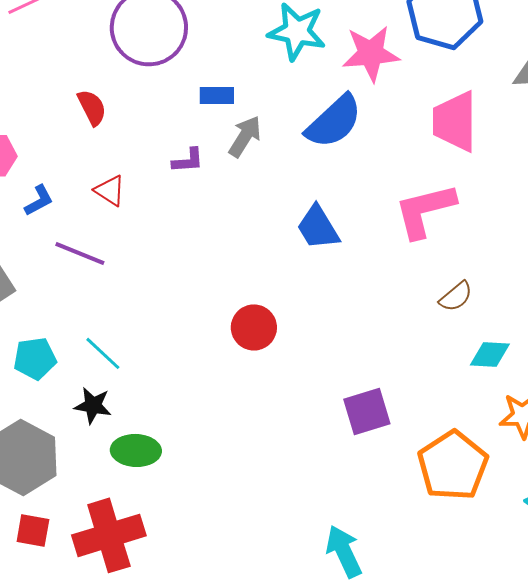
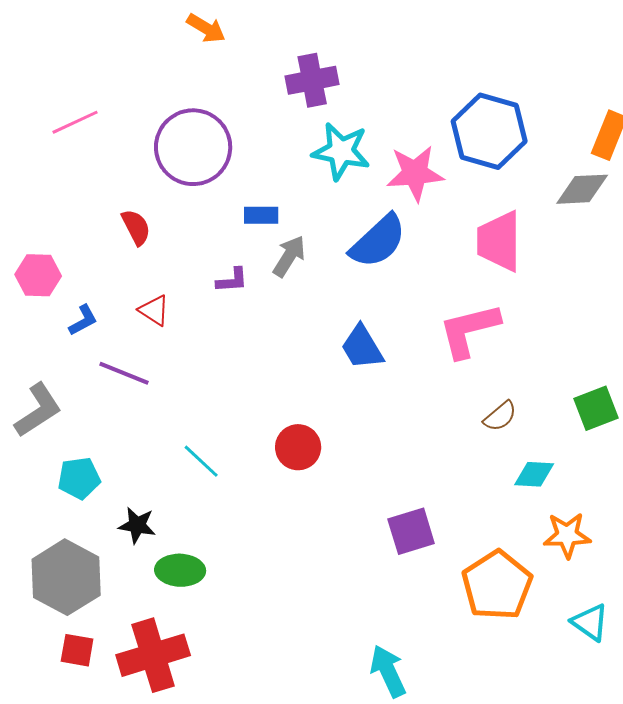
cyan line: (103, 353) -> (201, 461), moved

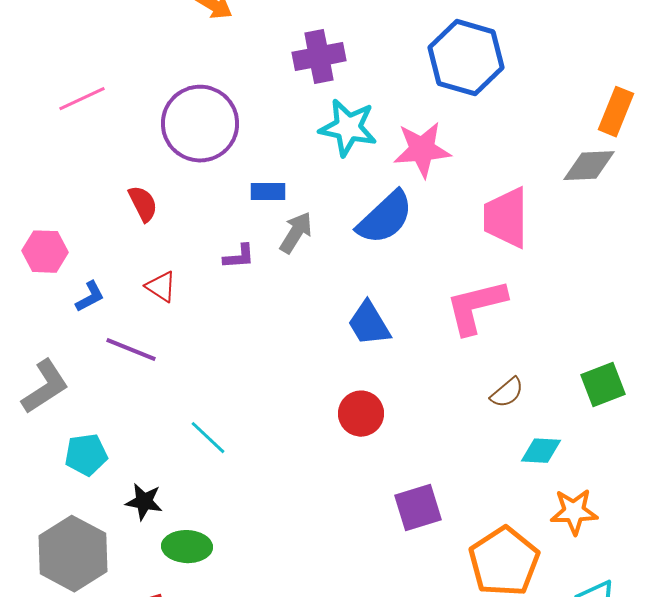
blue hexagon: (489, 131) -> (466, 58), moved
red circle: (298, 447) -> (361, 414), moved

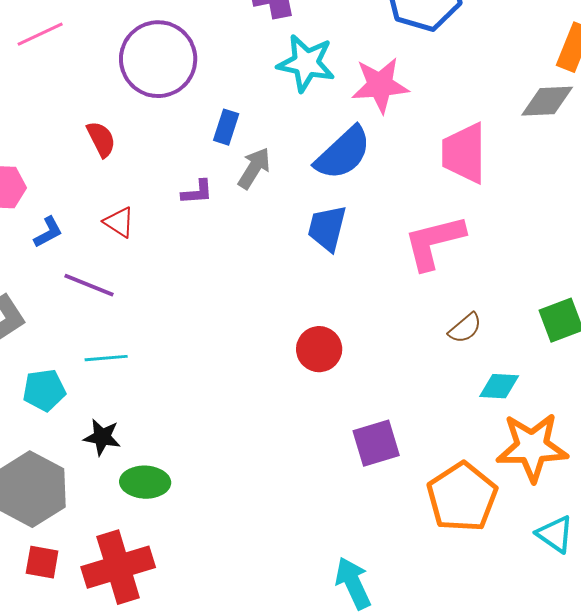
blue rectangle: (268, 192) -> (226, 127), turned -72
blue trapezoid: (369, 324) -> (327, 228), moved, turned 45
cyan line: (208, 438) -> (106, 358), moved, turned -48
orange star: (574, 512) -> (532, 447), size x1.5

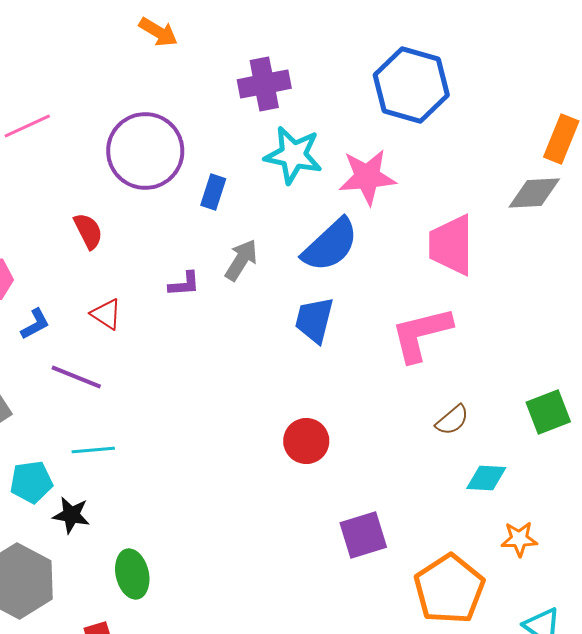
blue rectangle: (226, 127) -> (213, 192), moved
black star: (102, 437) -> (71, 515), moved
orange star: (532, 447) -> (519, 539), size x0.5
green ellipse: (145, 482) -> (132, 574), turned 75

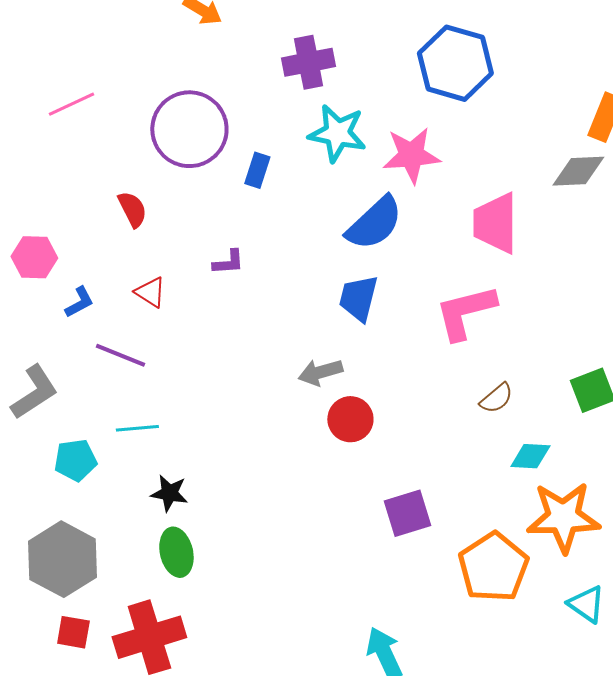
gray arrow: (241, 260) -> (320, 372), moved, turned -138
black star: (71, 515) -> (169, 493), moved
orange star: (519, 539) -> (563, 517), size x2.0

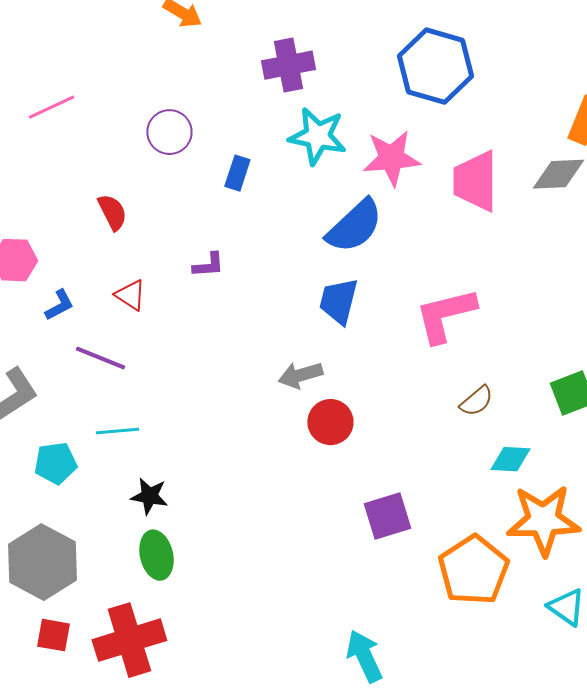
purple circle: (189, 129) -> (169, 132), size x0.6
pink trapezoid: (495, 223) -> (475, 181), moved

